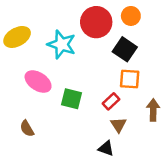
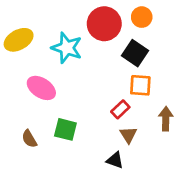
green square: (71, 99) -> (65, 129), moved

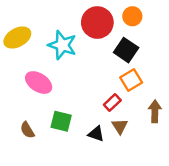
orange square: (140, 85) -> (131, 80), turned -35
black triangle: (115, 160) -> (96, 134), moved

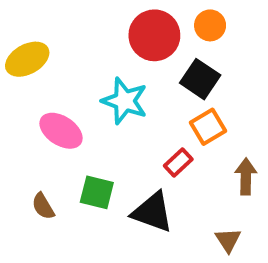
cyan star: (62, 45) -> (125, 101), moved
brown triangle: (120, 126) -> (228, 240), moved
black triangle: (96, 134) -> (152, 212), size x1.6

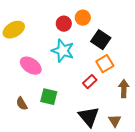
orange circle: (210, 25) -> (83, 18), moved
red circle: (154, 35) -> (64, 24), moved, size x0.6
black triangle: (152, 212) -> (89, 117), moved, turned 30

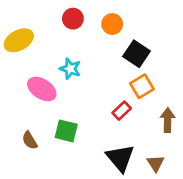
red circle: (64, 24) -> (73, 19), moved
cyan star: (63, 51) -> (70, 69), moved, size x0.7

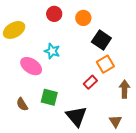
black triangle: (120, 158) -> (76, 116), moved

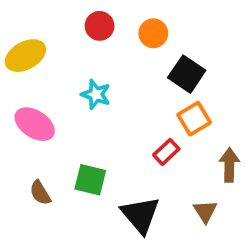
pink ellipse: (31, 66) -> (35, 124), moved
brown triangle: (115, 121) -> (205, 211), moved

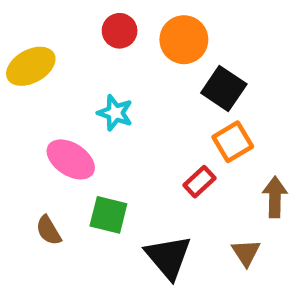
orange circle: (153, 33) -> (184, 40), size x1.4
pink ellipse: (35, 124) -> (71, 159), moved

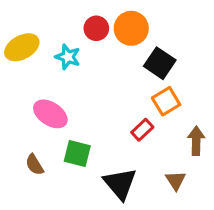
red circle: (120, 31) -> (96, 28), moved
cyan star: (115, 113) -> (68, 57), moved

